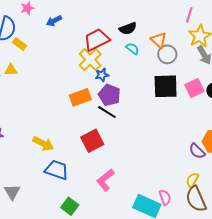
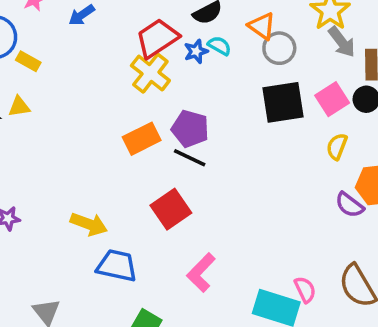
blue star: (102, 75) -> (196, 51), moved
yellow semicircle: (192, 180) -> (337, 146), moved

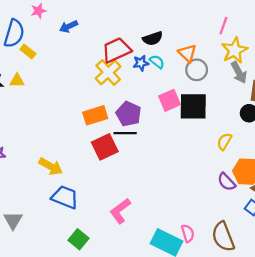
pink square: (332, 99) -> (170, 100), moved
black line: (190, 158) -> (125, 133), turned -35
red square: (171, 209) -> (105, 147), moved

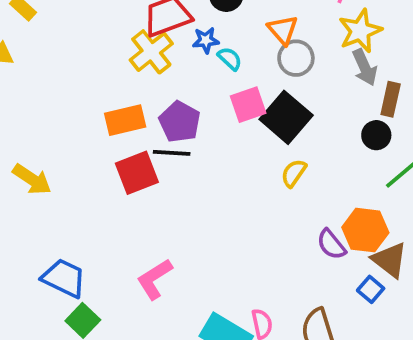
cyan semicircle: (157, 62) -> (230, 59), moved
black square: (193, 106) -> (286, 117), turned 36
yellow semicircle: (224, 142) -> (294, 173), moved
yellow arrow: (51, 166) -> (32, 179), moved
blue trapezoid: (65, 197) -> (64, 278), moved

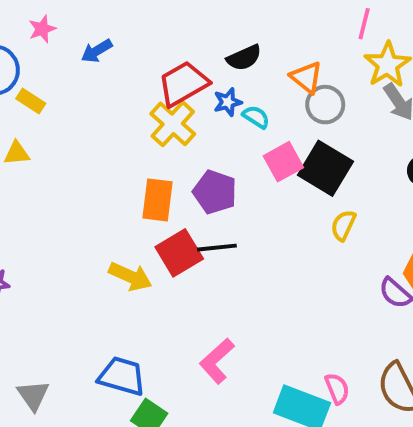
orange rectangle: (125, 120) -> (157, 200), turned -60
black line: (172, 153) -> (217, 248), moved
yellow arrow: (32, 179) -> (130, 276), moved

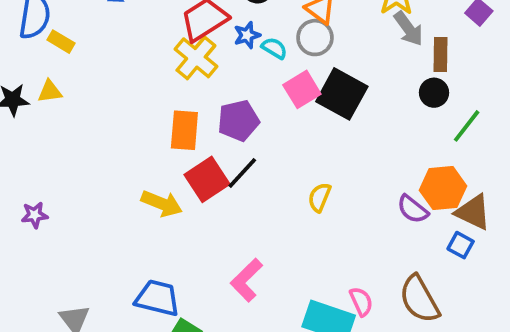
gray circle: (325, 105) -> (315, 38), moved
purple pentagon: (215, 192) -> (238, 121), turned -30
yellow semicircle: (343, 225) -> (319, 197), moved
black line: (217, 248) -> (242, 173), turned -39

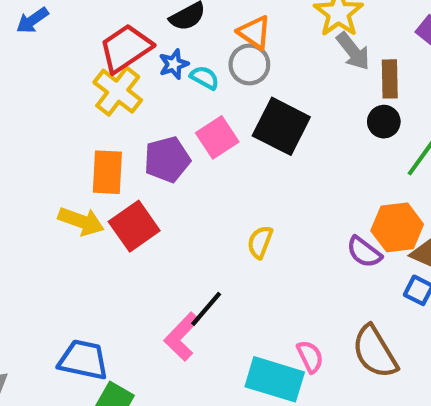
pink square: (302, 89) -> (217, 137), moved
black line: (242, 173) -> (206, 309), moved
yellow arrow: (162, 204) -> (81, 221), moved

